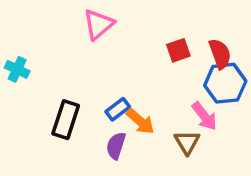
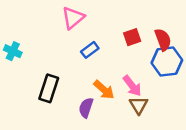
blue rectangle: (118, 109) -> (90, 50), moved
pink arrow: (204, 116) -> (132, 86), moved

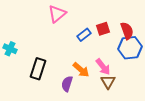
blue rectangle: (90, 50) -> (84, 35), moved
cyan cross: (13, 51) -> (10, 49), moved

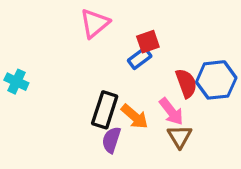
red square: (103, 29) -> (148, 42), moved
red semicircle: (127, 31) -> (186, 83), moved
black rectangle: (38, 69) -> (105, 110), moved

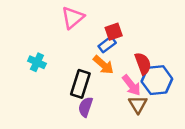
blue hexagon: (216, 80) -> (157, 80), moved
cyan cross: (16, 82) -> (37, 62), moved
orange arrow: (135, 117) -> (103, 65), moved

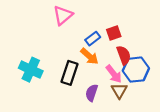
red square: (114, 32) -> (114, 33), moved
cyan cross: (37, 62) -> (31, 70), moved, size x1.5
purple semicircle: (85, 107) -> (92, 93), moved

